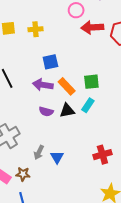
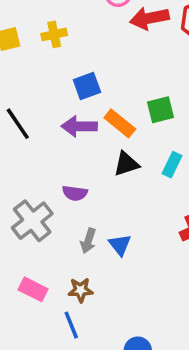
cyan rectangle: (88, 105) -> (172, 165), moved
purple semicircle: (46, 112) -> (75, 193), moved
brown star: (23, 174) -> (81, 290), moved

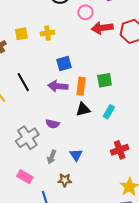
orange rectangle: (120, 123) -> (81, 86), turned 54
gray arrow: (88, 241) -> (52, 157), moved
brown star: (81, 290) -> (65, 180), moved

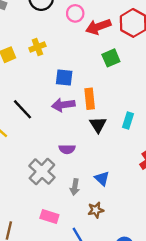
blue square: (64, 64) -> (64, 78), turned 35
green square: (105, 80) -> (111, 58), moved
black triangle: (83, 109) -> (98, 125), turned -35

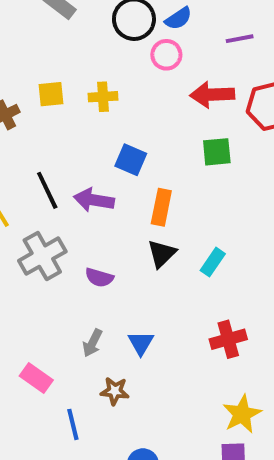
pink circle: (75, 13) -> (166, 55), moved
purple arrow: (63, 105) -> (94, 200), moved
gray cross: (42, 172) -> (42, 256), moved

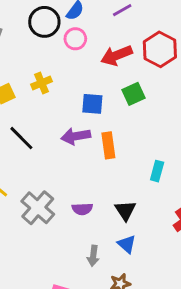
blue square: (131, 160) -> (92, 104), moved
black line: (47, 190) -> (21, 138), moved
purple arrow: (94, 200) -> (76, 136), moved
black triangle: (162, 254) -> (125, 210), moved

